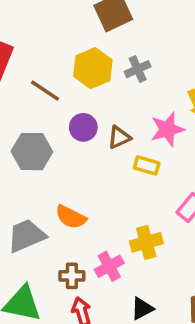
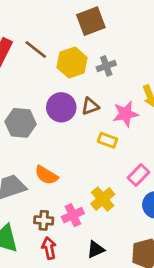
brown line: (45, 91) -> (36, 50), moved
purple circle: (83, 127) -> (61, 107), size x1.4
brown triangle: (119, 137) -> (90, 106), moved
yellow cross: (146, 242) -> (103, 199), turned -30

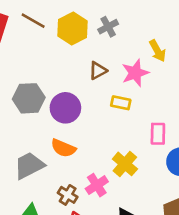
purple circle: (61, 107) -> (65, 108), moved
pink rectangle: (138, 175) -> (158, 134), turned -35
brown cross: (44, 220) -> (68, 195), turned 36

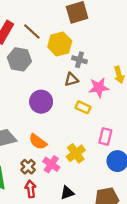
gray cross: (108, 27) -> (79, 60), moved, turned 32
gray hexagon: (29, 98) -> (19, 59), moved
orange semicircle: (63, 148) -> (38, 142), moved
pink cross: (97, 185) -> (51, 164), turned -35

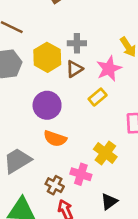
yellow hexagon: (60, 44) -> (47, 57), moved
yellow rectangle: (83, 107) -> (98, 97), turned -48
orange semicircle: (38, 142) -> (55, 139), moved

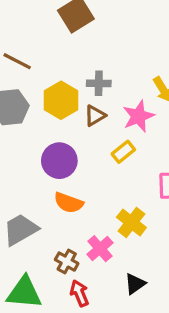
pink cross: (81, 174) -> (100, 249), turned 30

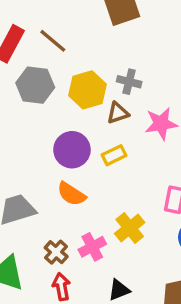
yellow rectangle: (123, 152) -> (114, 155), moved

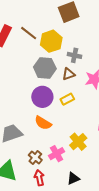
gray hexagon: (35, 85) -> (45, 68), moved
yellow hexagon: (88, 90) -> (51, 41), moved

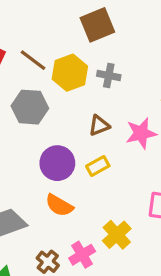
gray cross: (75, 55) -> (109, 75), moved
gray hexagon: (45, 68) -> (30, 107), moved

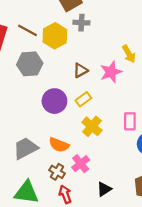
gray cross: (109, 75) -> (81, 23), moved
orange semicircle: (59, 205) -> (59, 145), moved
yellow cross: (117, 235) -> (92, 126), moved

